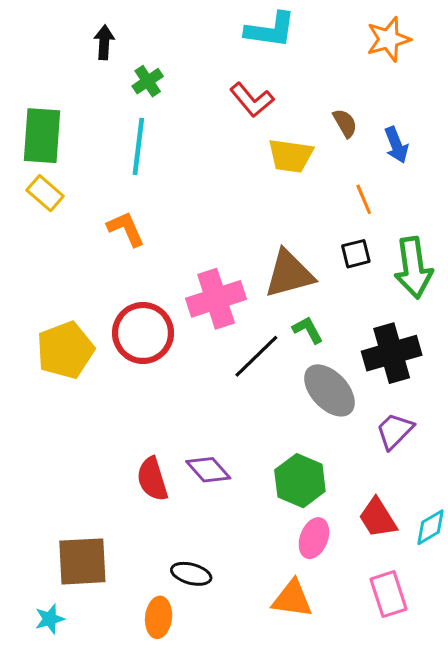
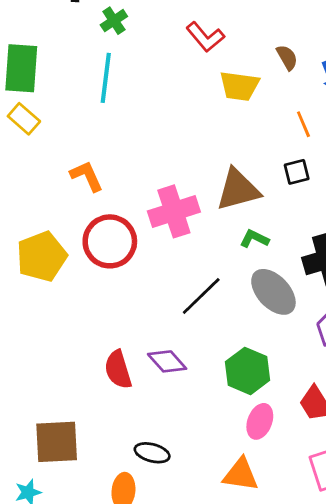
orange L-shape: (126, 229) -> (87, 176), moved
green L-shape: (308, 330) -> (254, 239), turned -36
black line: (256, 356) -> (201, 296), moved

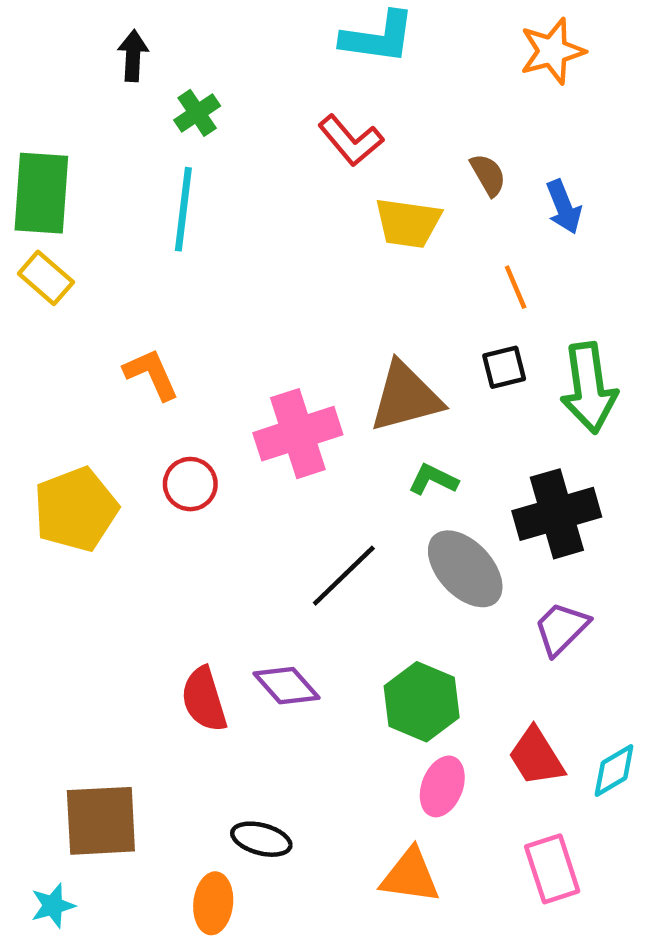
red circle: (110, 241) -> (190, 484), size x0.6

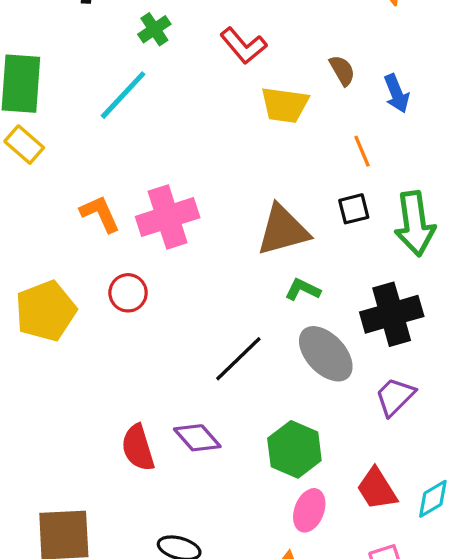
green cross: (197, 113) -> (154, 29), moved
cyan line: (183, 209) -> (123, 95), turned 36
pink cross: (298, 434) -> (168, 217), moved

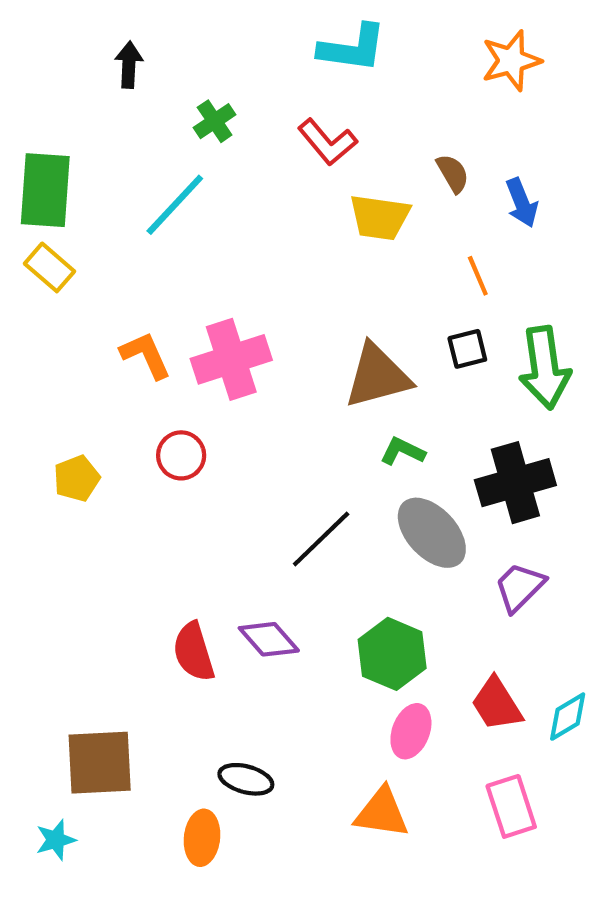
yellow pentagon: (46, 311) -> (77, 478), size x0.6

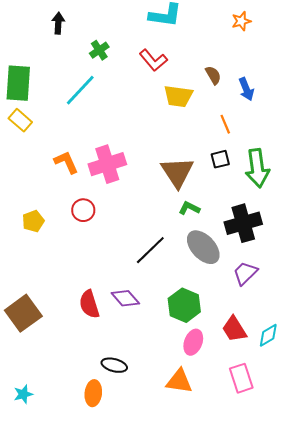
orange star: (511, 61) -> (241, 21), size x0.7
brown triangle: (377, 376) -> (177, 172), turned -48
brown square: (100, 763) -> (23, 313), moved, turned -33

